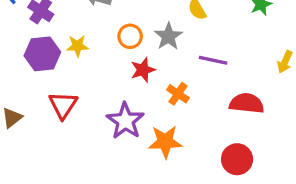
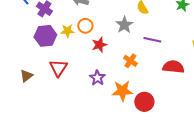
orange circle: (130, 36) -> (85, 26), moved
red star: (143, 70) -> (99, 45), moved
purple star: (125, 121) -> (97, 78), size x0.7
red circle: (237, 159) -> (144, 102), moved

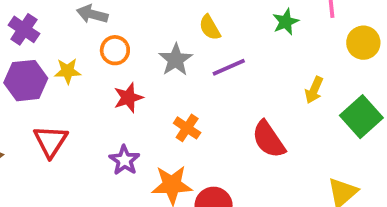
orange circle: (85, 26) -> (115, 50), moved
purple line: (152, 40) -> (229, 67), moved, turned -36
red semicircle: (173, 67) -> (269, 139), turned -130

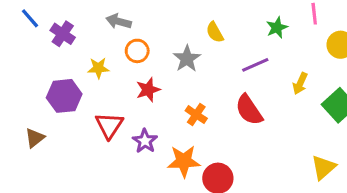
purple line: (229, 67) -> (255, 65), moved
purple hexagon: (26, 81) -> (64, 96), moved
red semicircle: (269, 139) -> (249, 110), moved
red triangle: (51, 141) -> (109, 125), moved

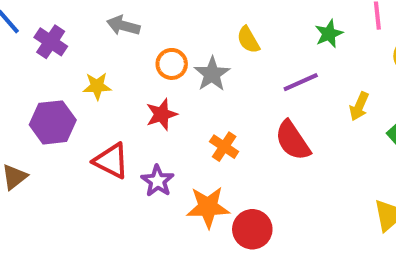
orange circle: (137, 51) -> (172, 64), moved
red triangle: (109, 125) -> (111, 161), turned -36

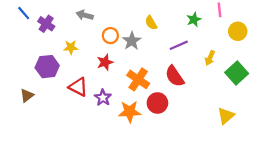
orange cross: (224, 147) -> (138, 79), size x1.5
red circle: (252, 229) -> (157, 103), moved

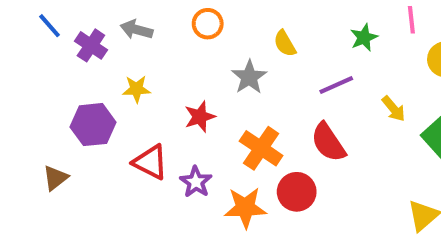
gray arrow: (85, 15) -> (136, 30), moved
orange circle: (110, 36) -> (208, 24), moved
yellow arrow: (210, 58) -> (394, 109), turned -64

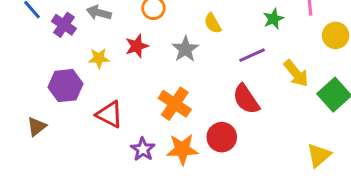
yellow arrow: (394, 109) -> (296, 73), size x1.4
red star: (200, 117) -> (137, 46), moved
orange cross: (261, 148) -> (175, 104), moved
purple star: (196, 182) -> (143, 149), moved

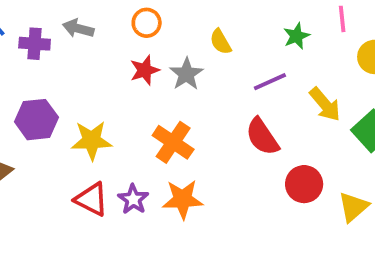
purple cross: (64, 25) -> (35, 44), turned -30
red star: (137, 46) -> (145, 70), moved
yellow star: (99, 58) -> (92, 140), moved, size x1.5
red triangle: (109, 114) -> (92, 199), moved
red circle: (222, 137) -> (304, 184), moved

